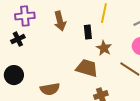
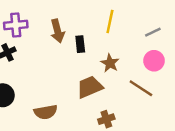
black rectangle: (88, 32) -> (80, 44), moved
brown trapezoid: (87, 68) -> (90, 87), turned -40

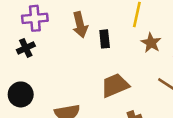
brown star: (110, 63) -> (151, 43), moved

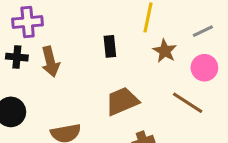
brown arrow: (80, 25) -> (50, 62), moved
black cross: (26, 48) -> (17, 57), turned 30

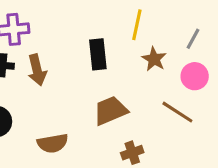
gray line: (203, 31) -> (193, 39), turned -35
black rectangle: (110, 46) -> (98, 54), size x1.4

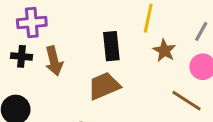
brown trapezoid: (110, 111) -> (104, 86), moved

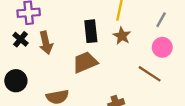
brown star: (164, 51) -> (122, 36), moved
black cross: (21, 56) -> (21, 39), turned 35

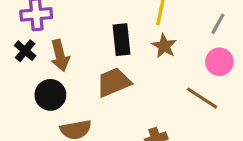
black circle: (16, 81) -> (50, 95), moved

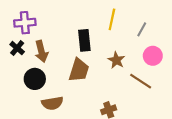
gray line: (218, 24) -> (142, 29), moved
brown star: (164, 46) -> (116, 60), moved
brown trapezoid: (114, 82) -> (79, 70), turned 130

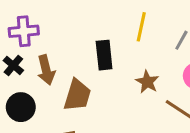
brown trapezoid: (79, 70) -> (77, 95), moved
black circle: (35, 79) -> (21, 107), moved

